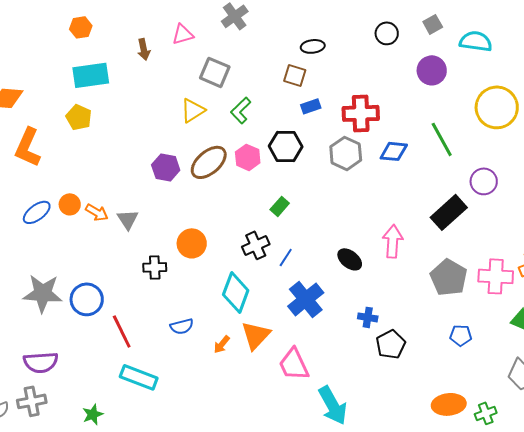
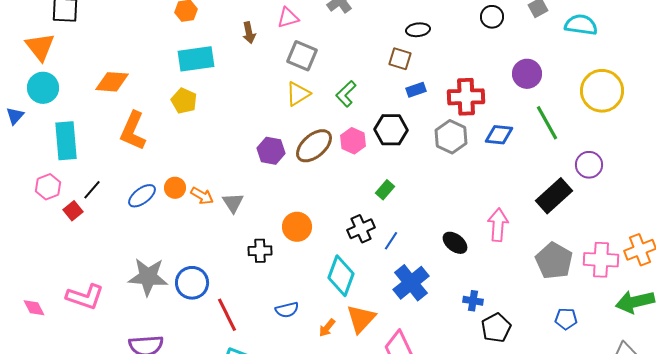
purple circle: (432, 70) -> (527, 74), moved
gray square: (215, 72) -> (302, 56), moved

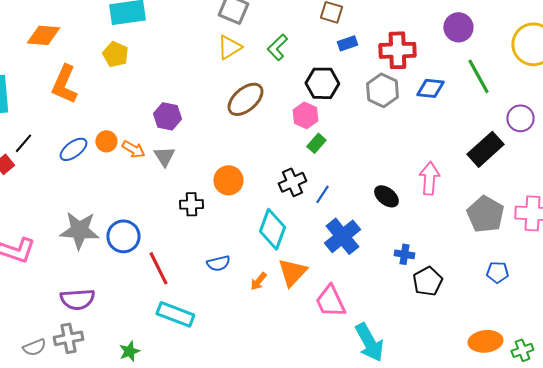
pink hexagon: (353, 141) -> (305, 115), moved
purple hexagon: (271, 151) -> (167, 116), moved

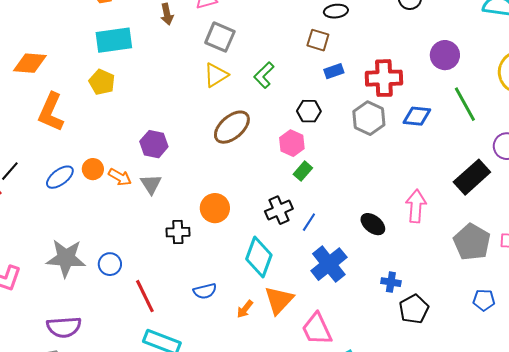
black hexagon: (322, 83) -> (309, 111), size x0.7
blue circle: (123, 236) -> (110, 264), size x0.7

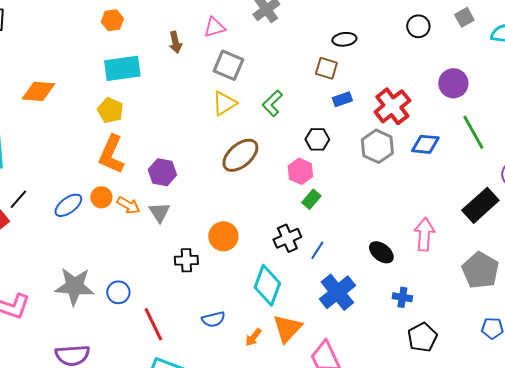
red cross: (384, 78) -> (392, 106), turned -36
orange L-shape: (51, 112) -> (111, 154), moved
blue cross: (391, 282) -> (402, 297), moved

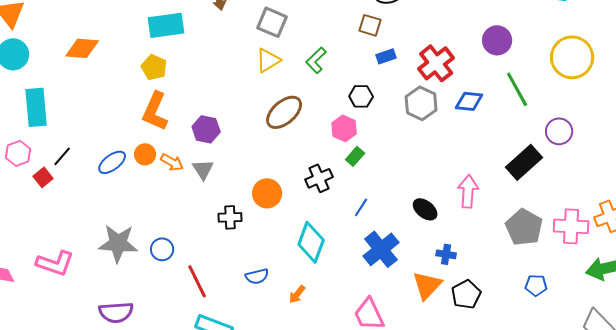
black cross: (287, 238) -> (319, 178), moved
orange triangle: (287, 328) -> (427, 285), moved

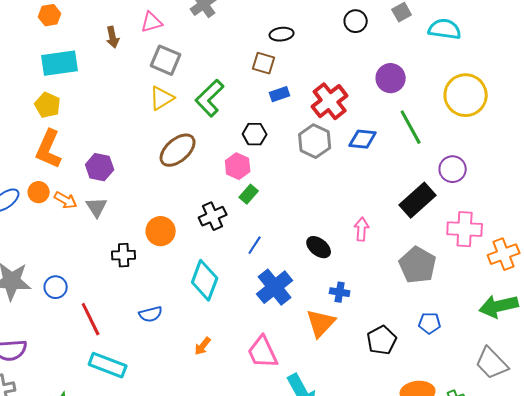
green L-shape: (316, 60) -> (210, 98), size x1.4
pink arrow: (468, 191) -> (362, 229), size x0.7
pink cross: (571, 226) -> (465, 229), moved
orange arrow: (297, 294) -> (203, 346), moved
black pentagon: (466, 294) -> (382, 340), moved

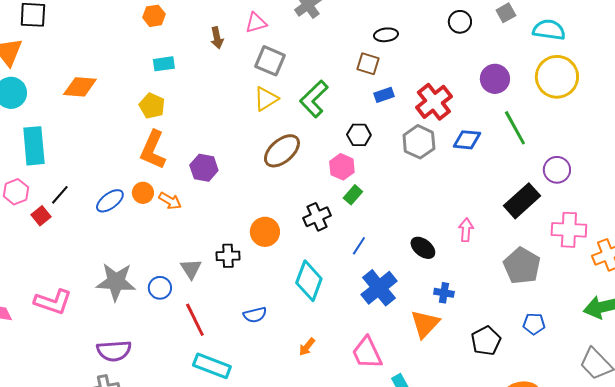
cyan rectangle: (60, 63) -> (164, 64), size x0.6
yellow circle: (466, 95) -> (557, 77), moved
gray triangle: (97, 207) -> (191, 269), moved

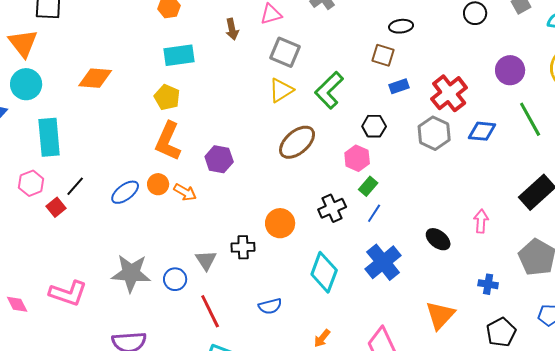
cyan rectangle: (164, 64) -> (179, 55), size x1.4
blue line: (359, 246) -> (374, 213), moved
blue cross: (379, 288) -> (383, 262), moved
blue cross: (444, 293) -> (488, 284), moved

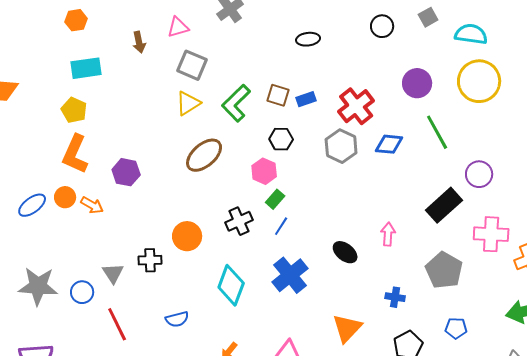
brown square: (383, 55) -> (278, 95), moved

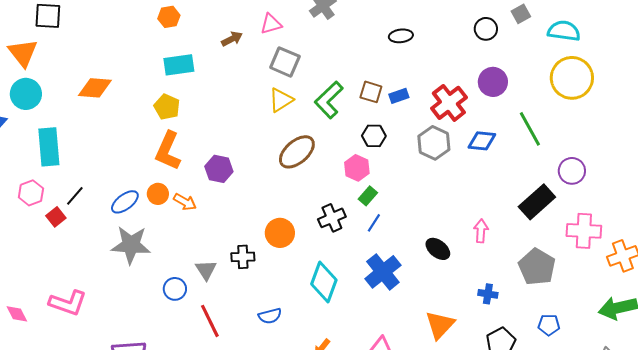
black circle: (382, 26) -> (486, 29), moved
brown arrow: (139, 42) -> (232, 39), turned -105
purple circle: (417, 83) -> (493, 82), moved
gray star: (38, 286) -> (131, 245), moved

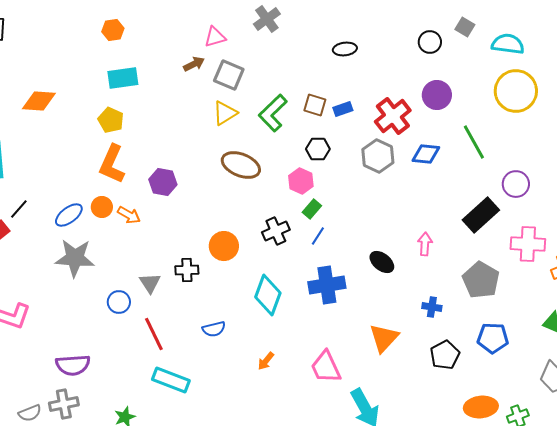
gray square: (521, 14) -> (465, 27), turned -30
brown arrow: (232, 39) -> (194, 64), moved
brown ellipse: (297, 152) -> (241, 165), turned 63
blue cross: (383, 272) -> (327, 285), turned 30
blue pentagon: (549, 325) -> (493, 338), size x1.4

